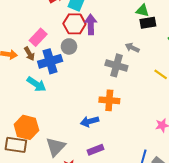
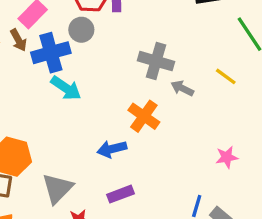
gray arrow: (132, 48) -> (182, 88), moved
cyan arrow: (36, 84) -> (66, 88), moved
orange cross: (109, 100) -> (144, 116), turned 30

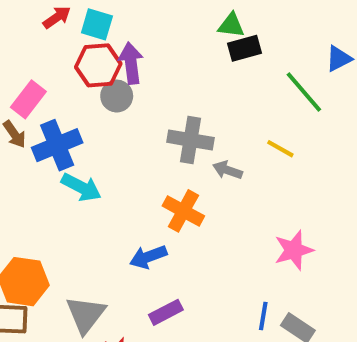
gray circle: (81, 30) -> (117, 96), moved
pink star: (227, 157) -> (294, 250), size x1.4

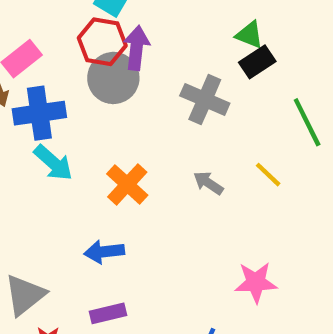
black rectangle: (244, 48) -> (257, 62), turned -32
gray circle: (117, 96) -> (113, 78), size x1.5
gray cross: (191, 140) -> (205, 100), moved
orange cross: (183, 211) -> (127, 184), moved

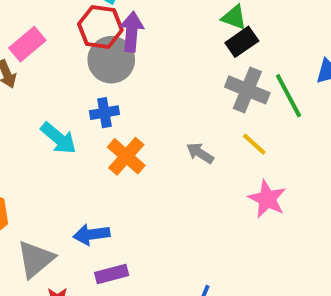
gray cross: (205, 100) -> (247, 90), moved
blue cross: (39, 113) -> (104, 113), moved, size x0.6
blue arrow: (104, 252) -> (91, 234), moved
pink star: (256, 282) -> (267, 199), moved, turned 30

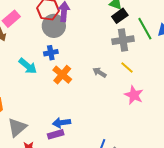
gray cross: (247, 90) -> (123, 40), turned -30
green line: (288, 96) -> (145, 29), moved
blue arrow: (91, 234) -> (62, 123), moved

